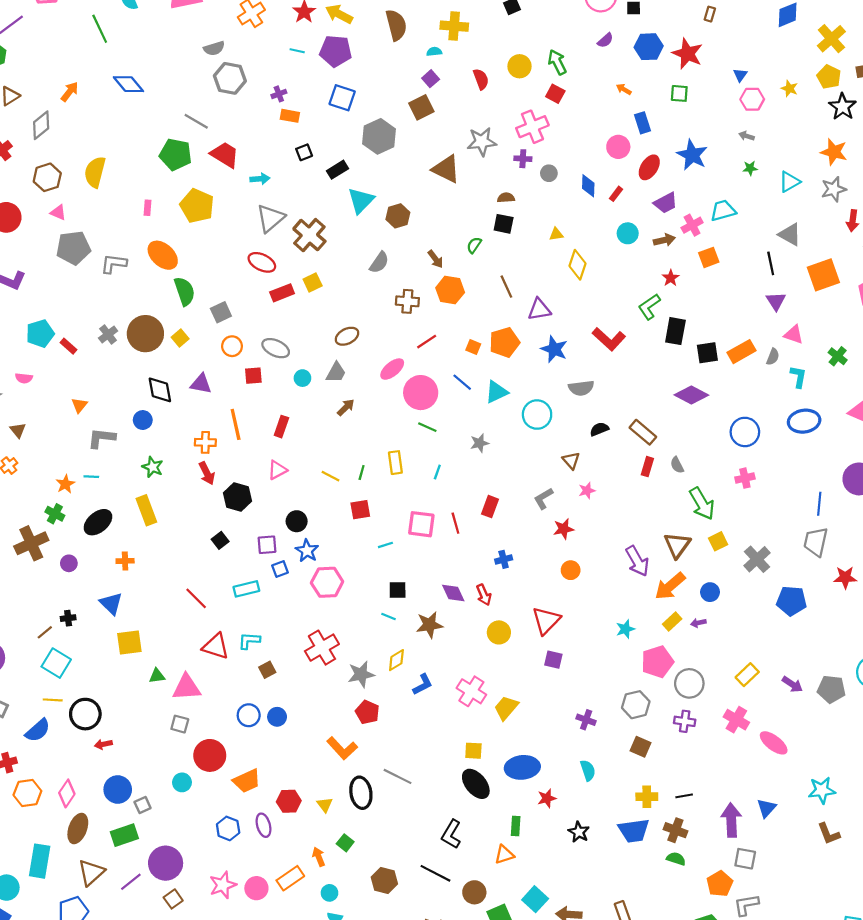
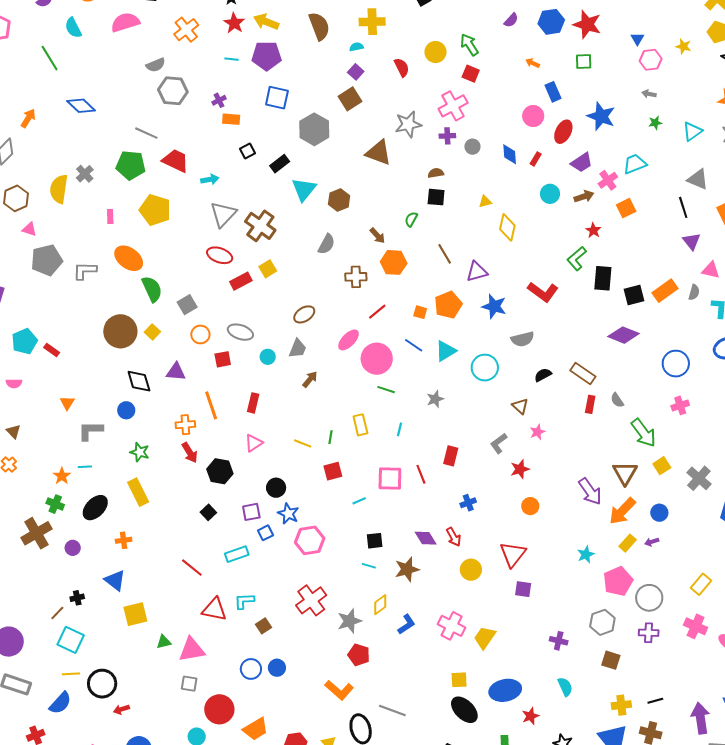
gray cross: (108, 334) -> (85, 174), moved

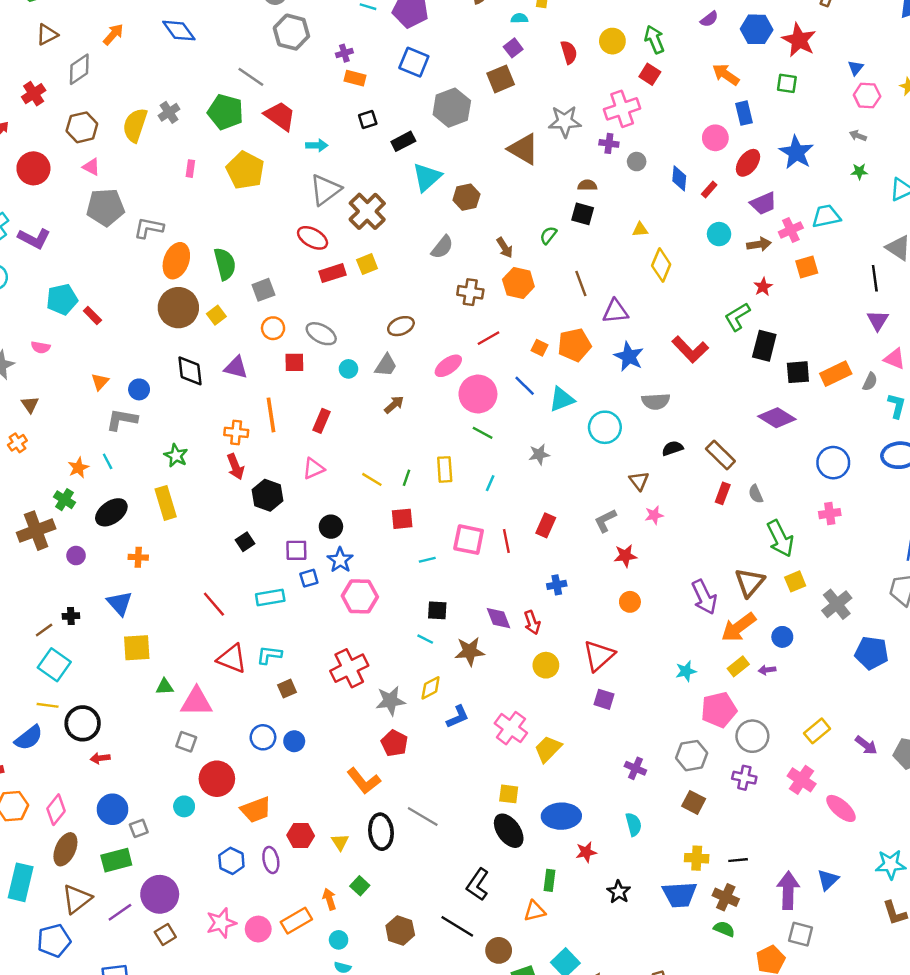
orange arrow: (533, 63) -> (726, 75), size x1.6
orange ellipse: (129, 258) -> (176, 261), moved, turned 64
blue circle: (126, 410) -> (139, 389), moved
cyan line: (85, 467) -> (108, 461), turned 56

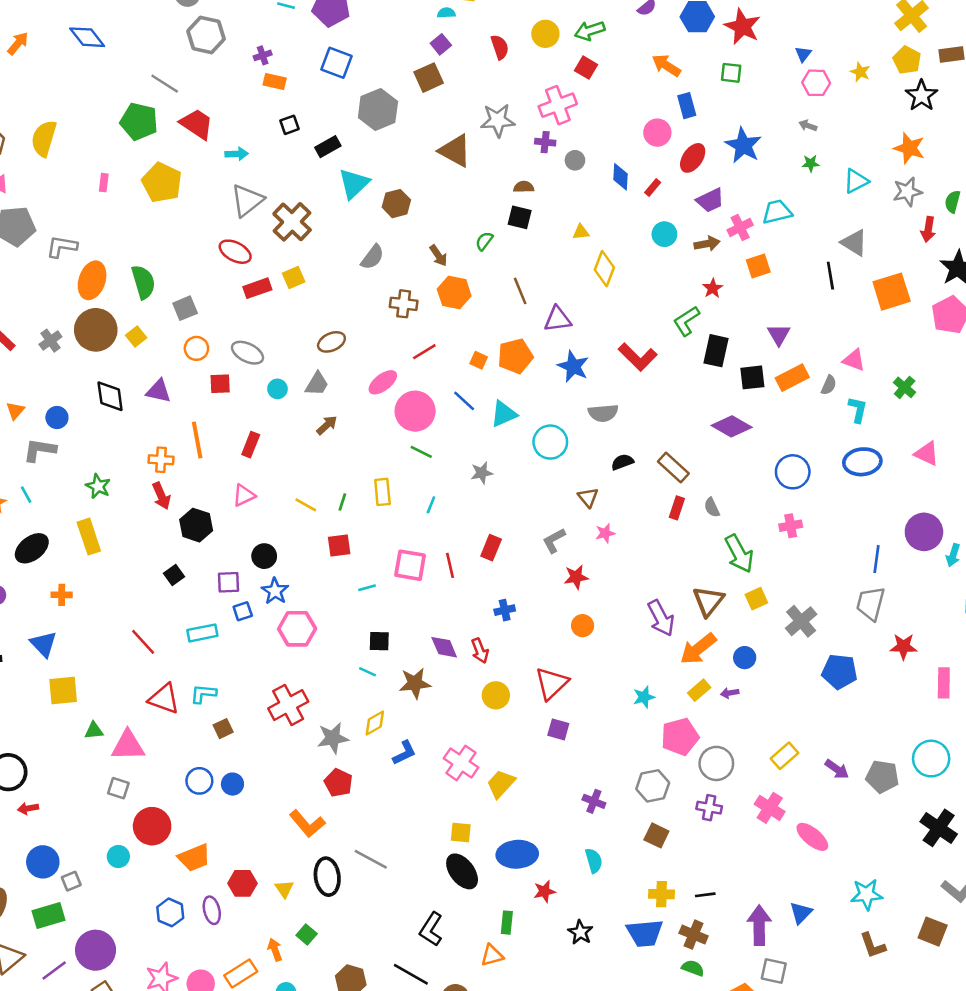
green arrow: (654, 39) -> (590, 31), turned -84
gray cross: (169, 112) -> (50, 341), moved
purple triangle: (878, 320) -> (779, 335), moved

